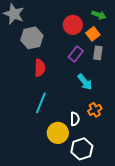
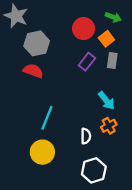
red semicircle: (40, 68) -> (33, 71), moved, turned -72
cyan arrow: (85, 82) -> (106, 101), moved
yellow circle: (58, 133) -> (42, 152), moved

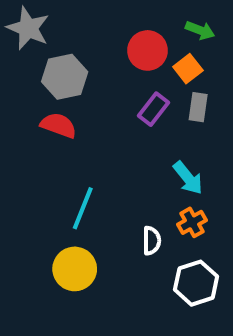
white hexagon: (94, 170) -> (196, 283), moved

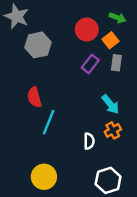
red semicircle: (58, 125) -> (34, 97), moved, turned -126
yellow circle: (75, 269) -> (44, 177), moved
white hexagon: (196, 283) -> (108, 180), moved

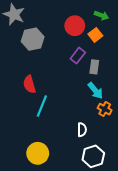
gray rectangle: (116, 63) -> (94, 67), moved
orange cross: (113, 130) -> (105, 109), moved, turned -32
white semicircle: (89, 141) -> (82, 130), moved

